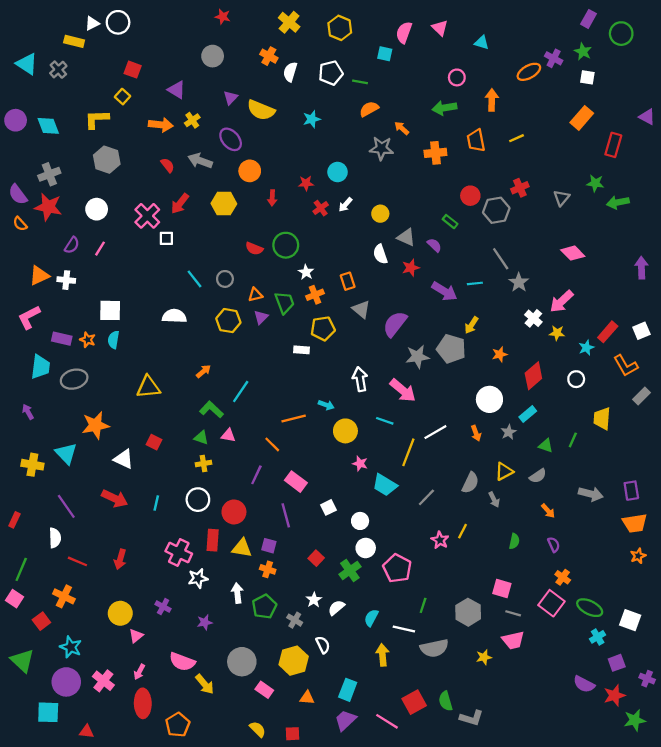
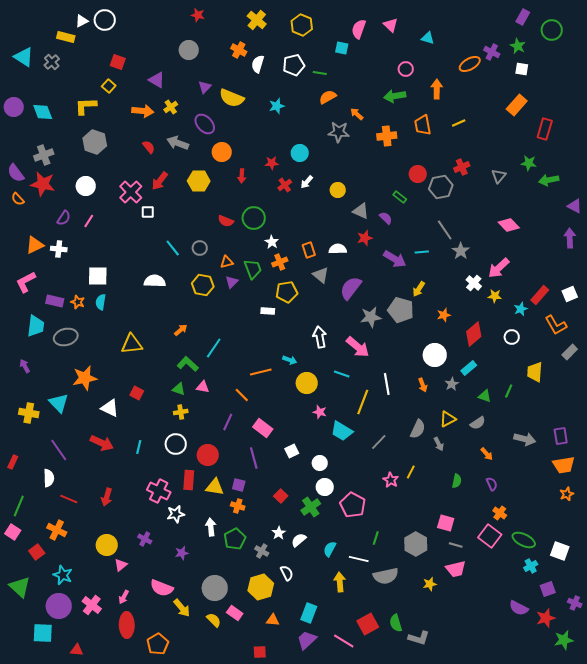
purple triangle: (647, 117) -> (575, 206), moved
white semicircle: (380, 254) -> (338, 249), moved, turned 108
white line: (435, 432) -> (387, 384), turned -70
yellow semicircle: (258, 729) -> (214, 620), moved

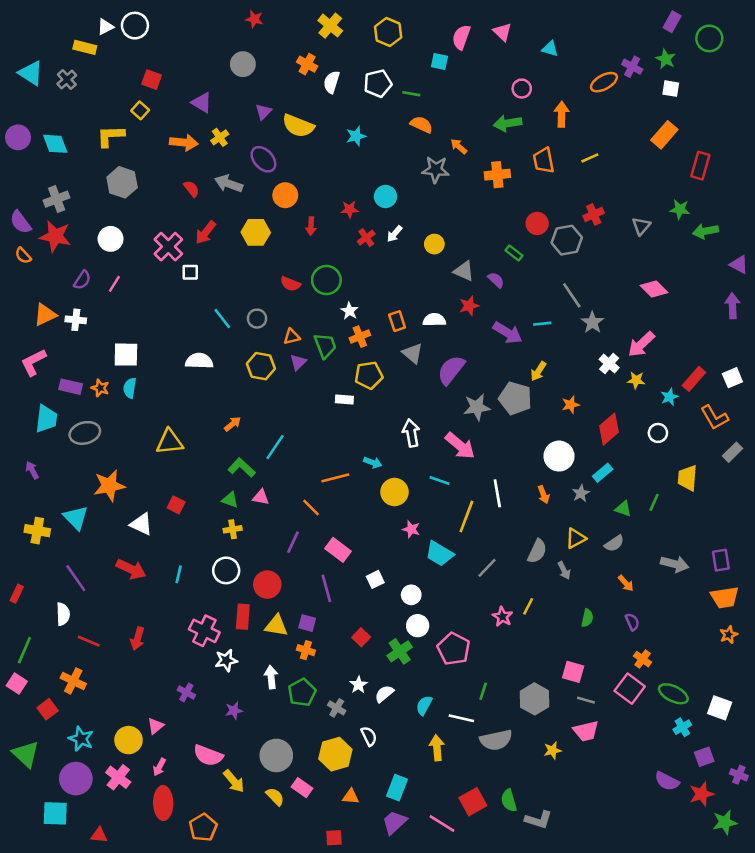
orange semicircle: (328, 97) -> (421, 125), turned 54
yellow circle: (107, 545) -> (129, 740), moved

